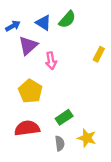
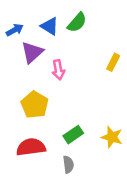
yellow star: (87, 138) -> (112, 137), moved

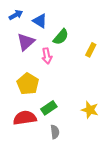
green semicircle: (77, 22) -> (61, 37), moved
blue arrow: (15, 30) -> (16, 15), moved
green rectangle: (73, 135) -> (49, 108), moved

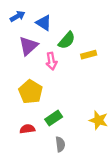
yellow rectangle: (91, 50) -> (89, 55), moved, turned 48
red semicircle: (25, 118) -> (27, 129), size x0.6

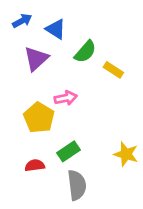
yellow rectangle: (89, 55) -> (113, 70), turned 48
pink arrow: (51, 61) -> (66, 98), moved, turned -91
gray semicircle: (60, 144) -> (77, 185), size x1.5

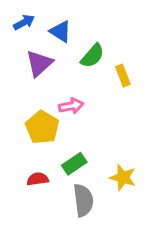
yellow rectangle: (113, 70) -> (123, 76), turned 36
yellow star: (126, 154) -> (123, 177), moved

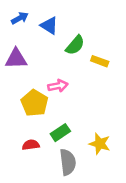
purple triangle: (39, 63) -> (16, 59), moved, turned 40
yellow rectangle: (123, 76) -> (100, 61), turned -49

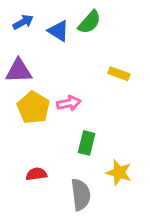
green semicircle: (75, 45) -> (89, 22), moved
yellow pentagon: (34, 103) -> (33, 108), moved
green rectangle: (60, 133) -> (87, 143), moved, turned -42

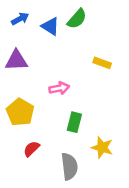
yellow pentagon: (33, 108) -> (20, 112), moved
red semicircle: (36, 174) -> (31, 149), turned -36

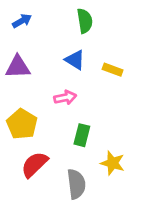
green semicircle: (77, 19) -> (85, 21), turned -50
blue triangle: (50, 26) -> (75, 60), moved
red semicircle: (31, 149) -> (34, 164), size x1.5

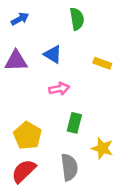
blue triangle: (75, 60) -> (53, 54), moved
yellow pentagon: (22, 124) -> (27, 136), moved
red semicircle: (34, 164) -> (24, 171), moved

